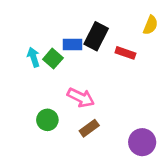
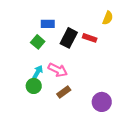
black rectangle: (96, 36) -> (69, 38), moved
blue rectangle: (72, 45) -> (48, 24), moved
cyan arrow: (33, 57) -> (38, 72), moved, turned 48

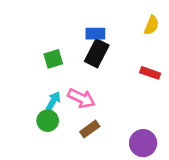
blue rectangle: (48, 24) -> (95, 34), moved
red rectangle: (90, 38) -> (150, 73), moved
green square: (38, 42) -> (53, 59), turned 32

